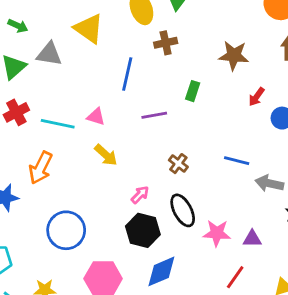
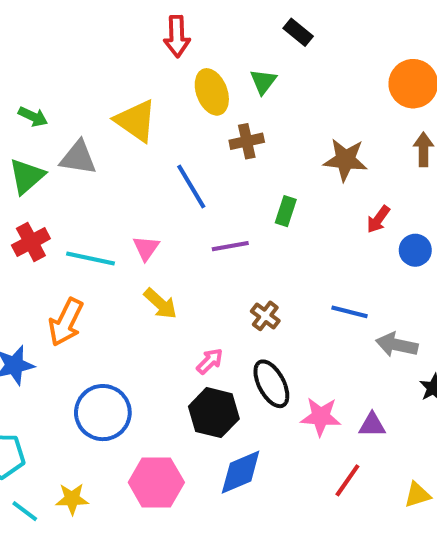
blue line: (127, 74) -> (191, 186), turned -44
pink triangle: (96, 117) -> (146, 248), turned 48

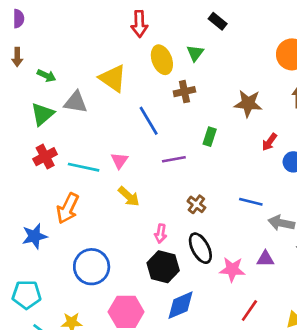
pink arrow: (210, 361) -> (161, 234), turned 144
purple triangle: (372, 425) -> (265, 259), moved

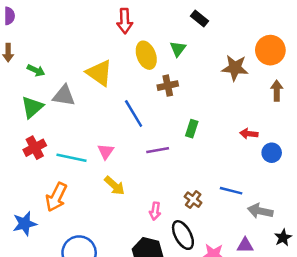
brown star: (248, 104) -> (235, 68), moved
red arrow: (269, 142) -> (249, 134), turned 60
brown cross: (196, 204) -> (193, 200), moved
pink arrow: (161, 234) -> (155, 211), moved

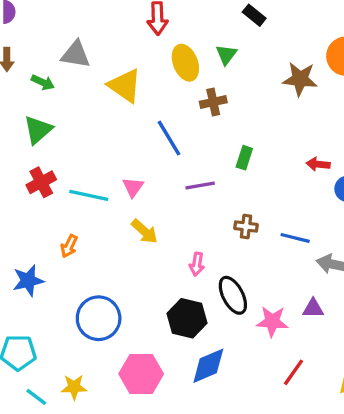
gray triangle: (64, 96) -> (76, 54), moved
orange arrow: (56, 197) -> (69, 246), size x0.6
brown cross: (193, 200) -> (246, 226), moved, turned -30

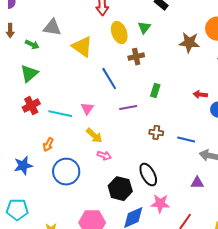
pink arrow: (197, 264) -> (104, 156), moved, turned -80
blue circle: (99, 318) -> (66, 172), moved
pink star: (272, 322) -> (160, 204), moved

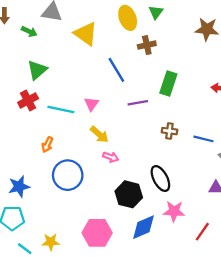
green triangle: (29, 74) -> (37, 70), moved
green rectangle: (155, 91) -> (168, 84), size x1.5
blue star: (23, 166) -> (19, 186), moved

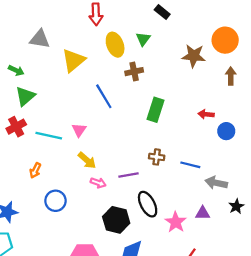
green arrow: (29, 31) -> (16, 70), moved
yellow triangle: (86, 34) -> (73, 60), turned 45
purple line: (138, 103) -> (129, 175), moved
blue circle: (68, 175) -> (55, 201), size x0.7
pink star: (174, 211) -> (176, 222), moved, turned 30

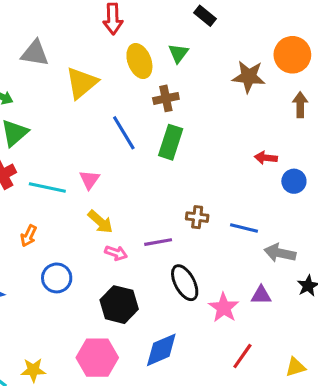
green rectangle: (155, 110) -> (171, 142), moved
black hexagon: (116, 220) -> (119, 305), moved

